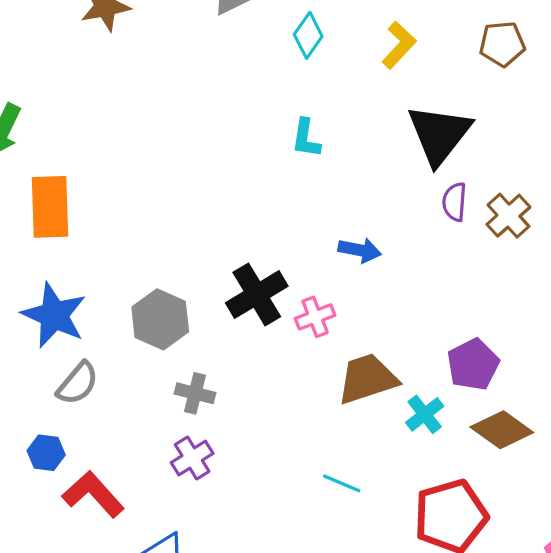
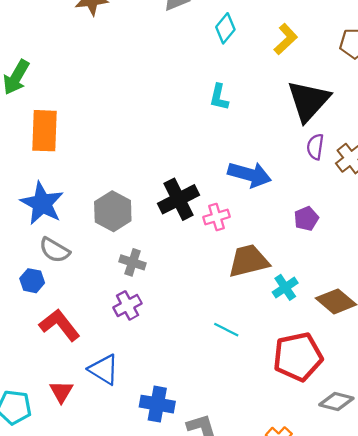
blue arrow: (360, 250) -> (250, 174), size x1.5
purple pentagon: (473, 365) -> (306, 219), moved, size x0.7
gray semicircle: (78, 383) -> (54, 250), turned 76
blue hexagon: (46, 453) -> (32, 281), moved

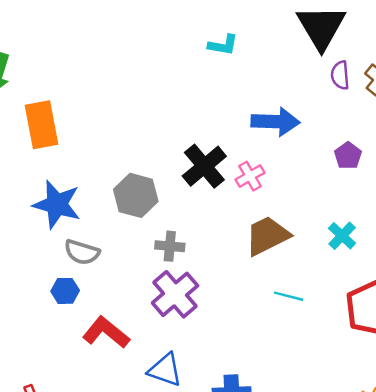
cyan L-shape: (219, 97) -> (223, 45), turned -80
brown trapezoid: (248, 261) -> (267, 236), moved
purple cross: (128, 305) -> (175, 294), size x1.5

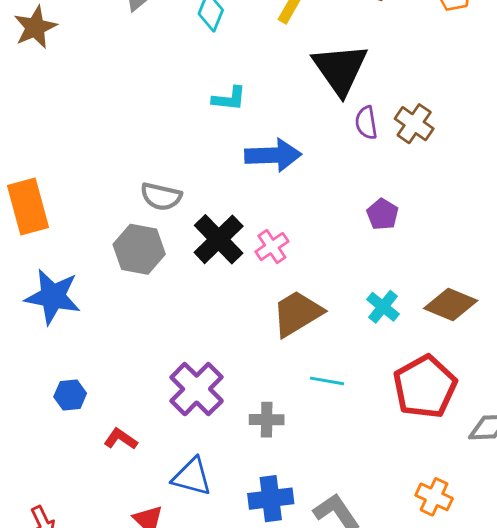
blue arrow: (275, 122) -> (273, 155), moved
gray hexagon: (136, 195) -> (139, 249), moved
gray cross: (170, 246) -> (267, 420), moved
gray semicircle: (82, 252) -> (161, 196), moved
red L-shape: (106, 332) -> (121, 439), size x0.6

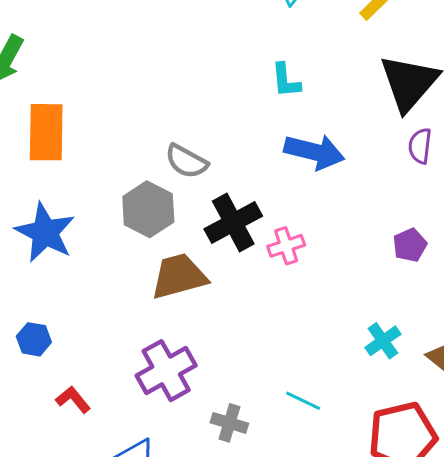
cyan L-shape: (229, 99) -> (286, 80), turned 63
brown trapezoid: (297, 313) -> (179, 276), moved

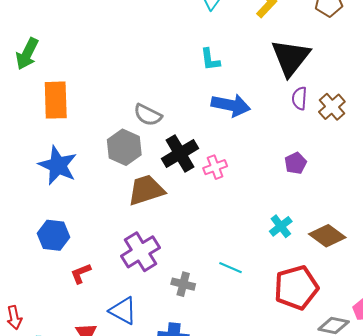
blue hexagon: (34, 339) -> (54, 235), size x1.4
red L-shape: (73, 400) -> (81, 273), turned -70

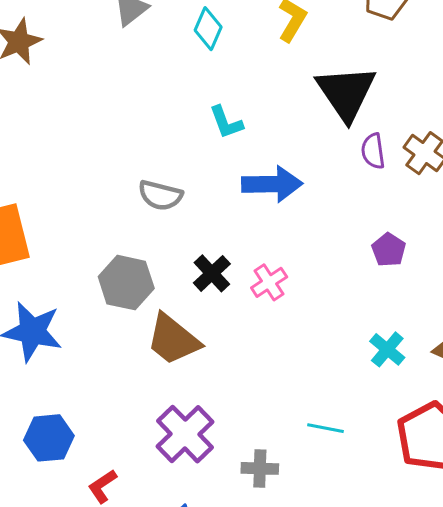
gray semicircle: (148, 115) -> (160, 195), moved
black cross: (180, 154) -> (212, 273), size x0.7
brown trapezoid: (146, 190) -> (173, 340), turned -111

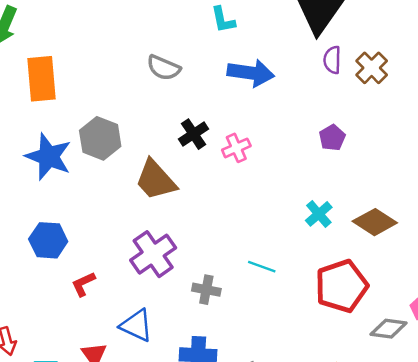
gray hexagon: (126, 283) -> (100, 138), moved

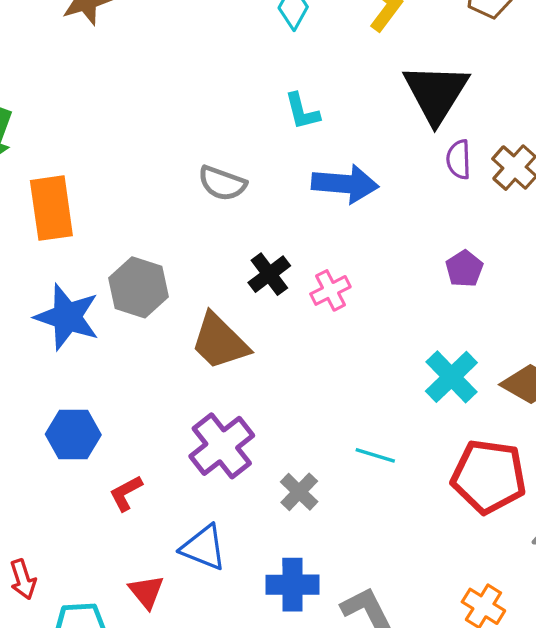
cyan cross: (319, 214) -> (451, 377), size x1.4
red pentagon: (341, 286) -> (489, 476), turned 30
gray cross: (206, 290) -> (299, 492), turned 36

